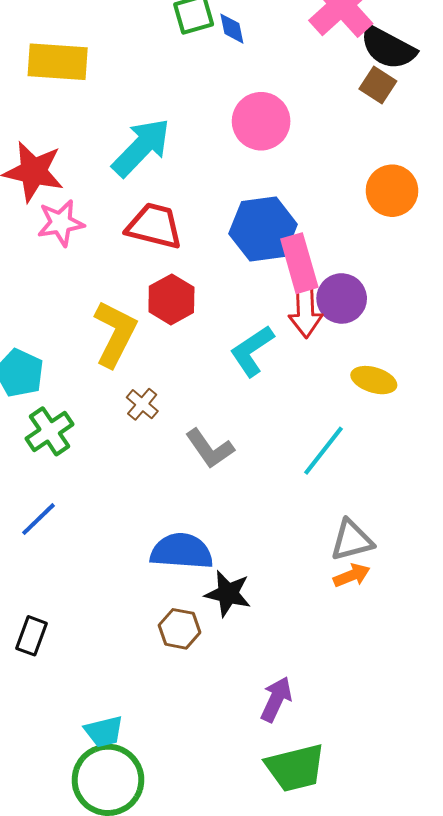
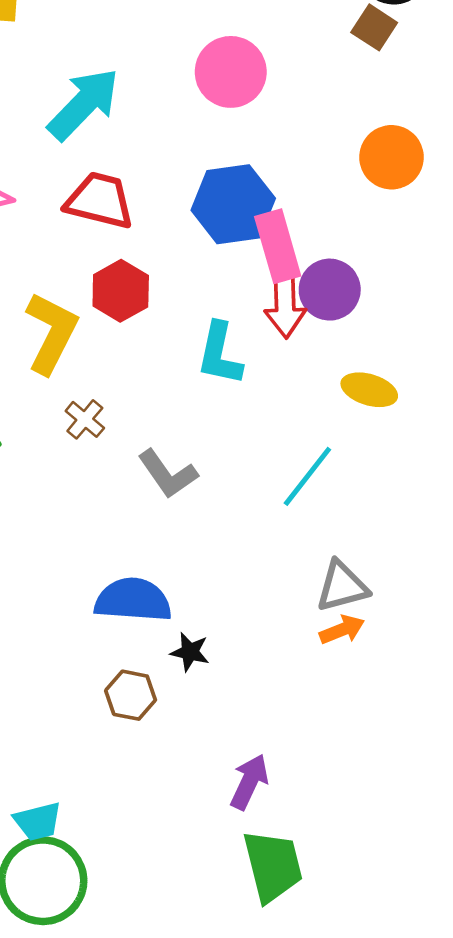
cyan L-shape: (252, 351) -> (220, 354), turned -44
black star: (228, 594) -> (190, 652), size x0.7
green trapezoid: (295, 768) -> (273, 866), turned -90

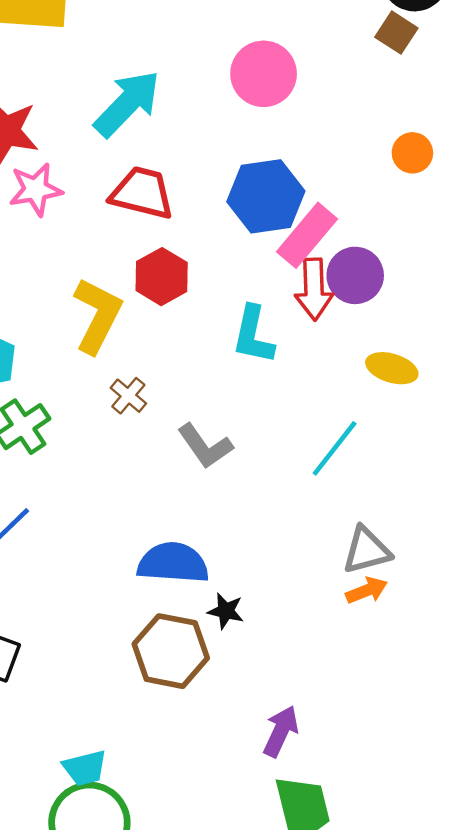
orange circle: (392, 157) -> (412, 153), size x0.7
pink rectangle: (278, 246) -> (307, 235), turned 56
brown hexagon: (131, 695) -> (171, 651), size x1.6

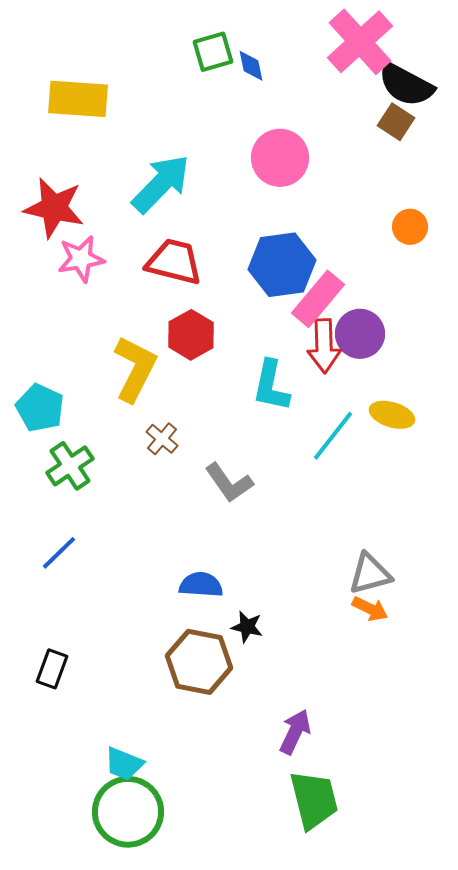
cyan line: (335, 448) -> (333, 436), moved
blue semicircle: (173, 563) -> (201, 585), size x0.7
orange arrow: (367, 590) -> (370, 609), turned 48
cyan trapezoid: (85, 768) -> (124, 764), turned 36

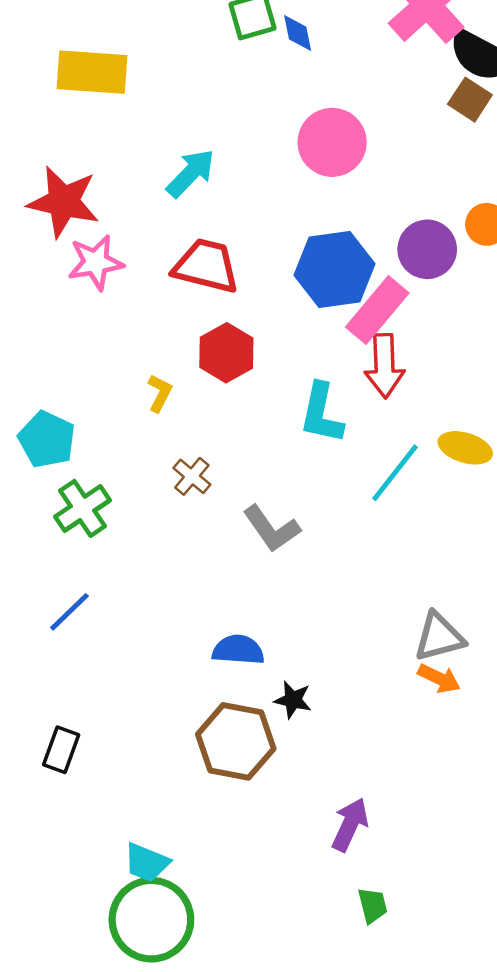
cyan arrow: (161, 184) -> (191, 173), size x0.7
purple circle: (360, 334) -> (427, 249), moved
yellow L-shape: (135, 369) -> (160, 393), size x0.5
green trapezoid: (314, 800) -> (373, 905), size x0.5

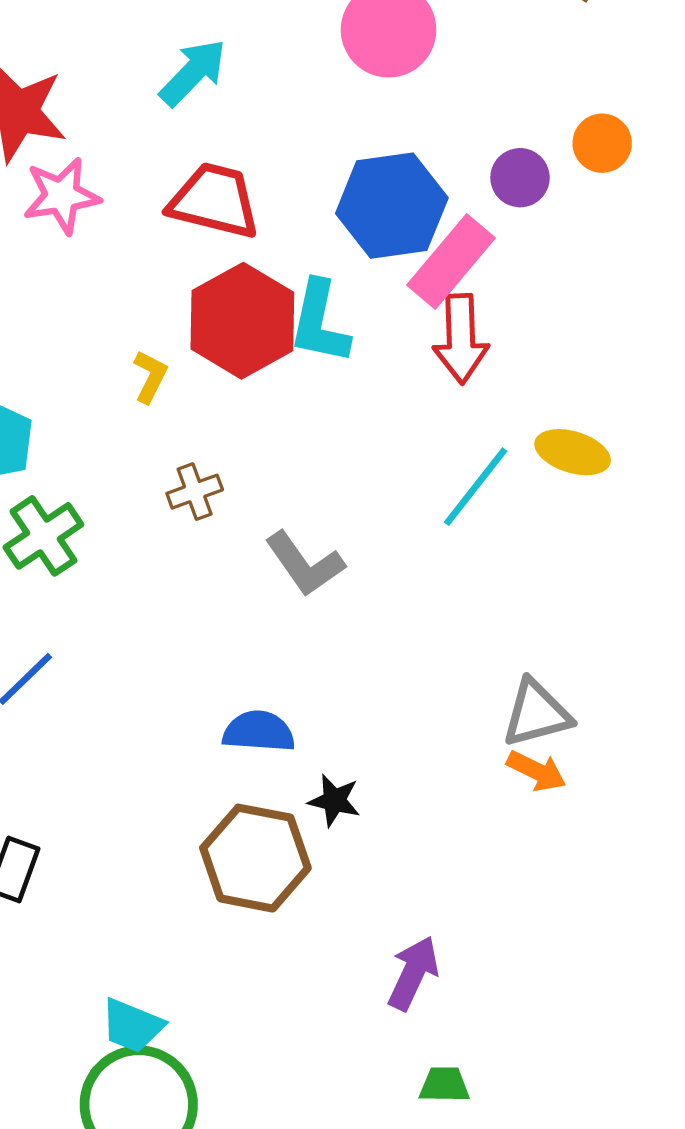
purple circle: (427, 249) -> (520, 178), size x0.7
red hexagon: (226, 353) -> (242, 321), size x1.4
cyan L-shape: (321, 413) -> (320, 322), moved
brown cross: (192, 476) -> (195, 492), turned 30
green trapezoid: (373, 905) -> (444, 1085), turned -75

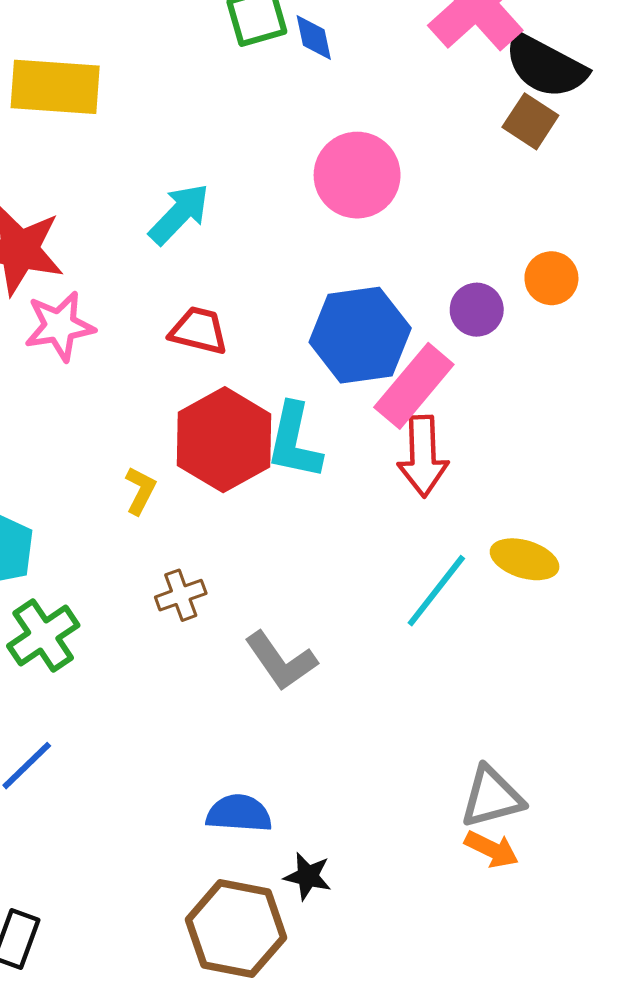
red trapezoid: (214, 201) -> (199, 331), size x0.7

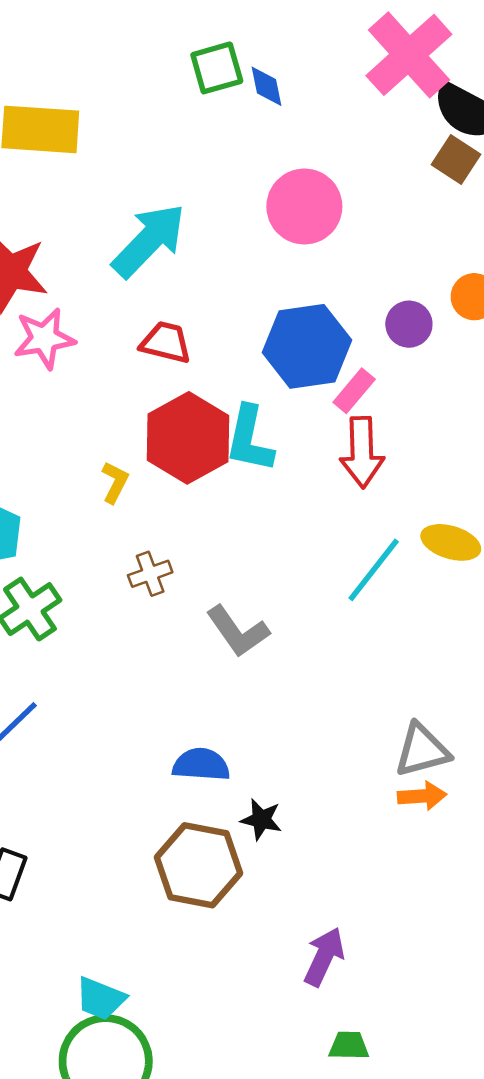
cyan arrow: (179, 214) -> (149, 240), size x1.4
pink rectangle: (414, 386) -> (354, 391), size x0.6
orange arrow: (492, 849) -> (422, 796), turned -30

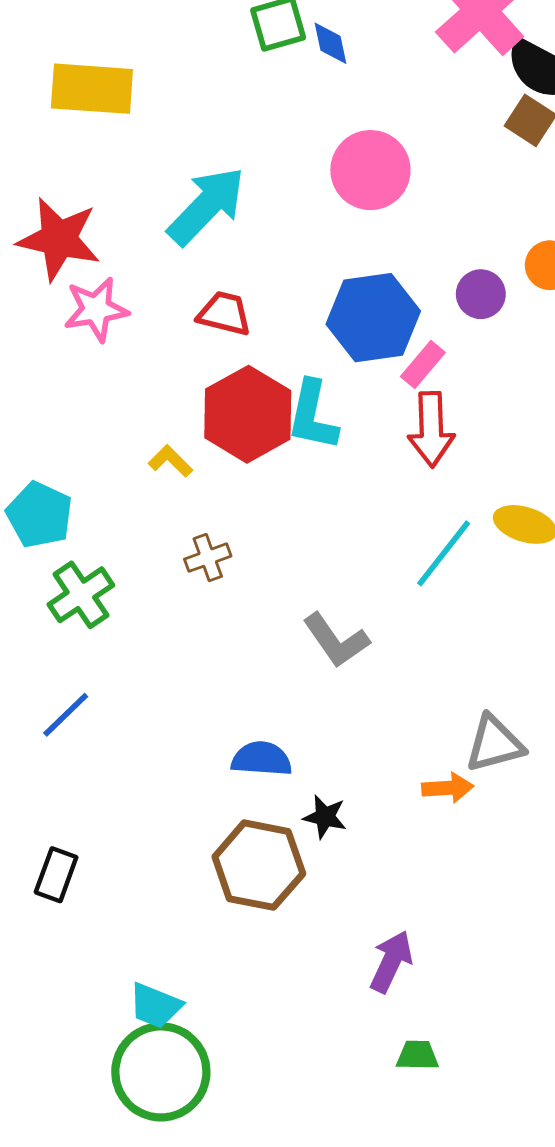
yellow L-shape: (115, 482) -> (171, 461), turned -72
gray L-shape: (238, 631) -> (336, 640), moved
orange arrow: (422, 796) -> (448, 788), moved

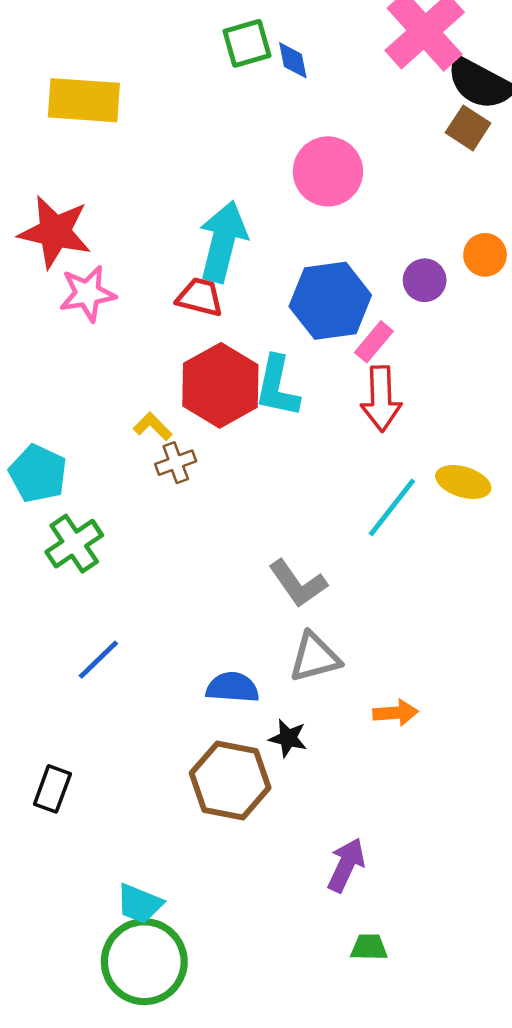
cyan arrow: (206, 206) -> (223, 242), moved, turned -30
brown cross: (208, 558) -> (176, 463), moved
blue line: (66, 715) -> (98, 660), moved
gray triangle: (495, 744) -> (315, 657), moved

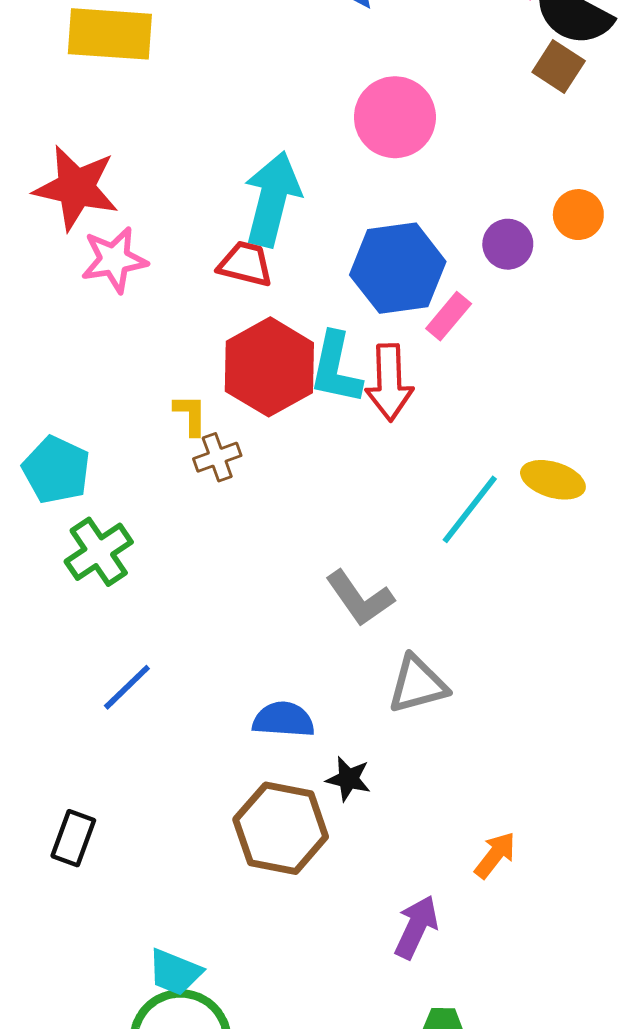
red arrow: (381, 399) -> (389, 382), moved
yellow L-shape: (153, 426) -> (190, 415), turned 45
gray triangle: (315, 657) -> (418, 684), moved
orange arrow: (396, 713) -> (495, 855), moved, turned -48

